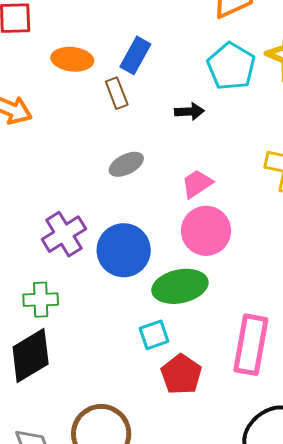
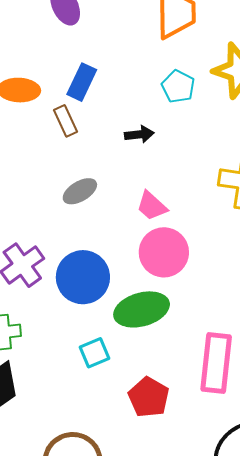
cyan pentagon: (231, 66) -> (178, 87), size x0.7
pink trapezoid: (197, 184) -> (152, 206), turned -100
cyan square: (154, 335) -> (95, 353), moved

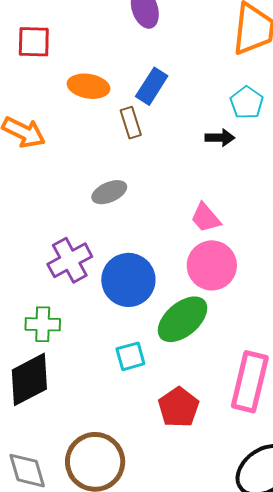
black arrow: (139, 134) -> (220, 138), moved
gray ellipse: (80, 191) -> (109, 192), moved
green ellipse: (142, 309) -> (183, 319), turned -32

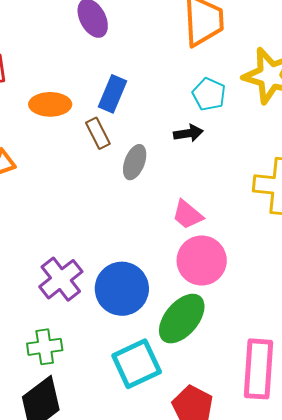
gray ellipse: (109, 192) -> (135, 162), moved, turned -36
cyan square: (130, 356) -> (137, 364), size x1.6

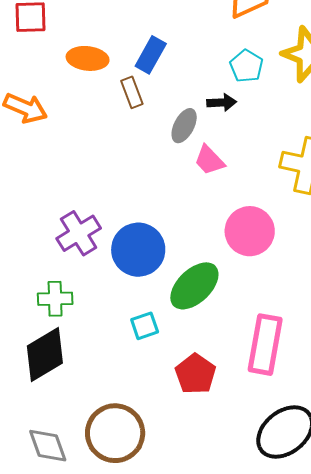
gray ellipse: (135, 162) -> (184, 126), moved
pink trapezoid: (188, 215) -> (209, 160), moved
pink circle: (202, 261) -> (250, 231), moved
cyan square: (137, 364) -> (145, 326), size x0.6

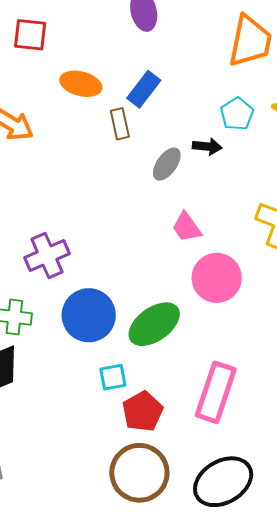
pink trapezoid: (209, 160) -> (187, 227), moved
blue circle: (138, 250) -> (89, 315), moved
cyan square: (145, 326) -> (113, 377), moved
brown circle: (115, 433) -> (139, 473), moved

